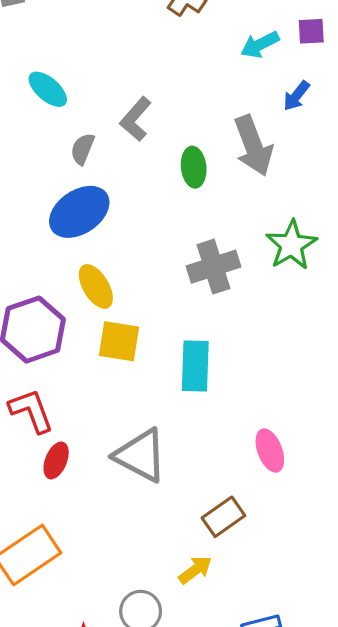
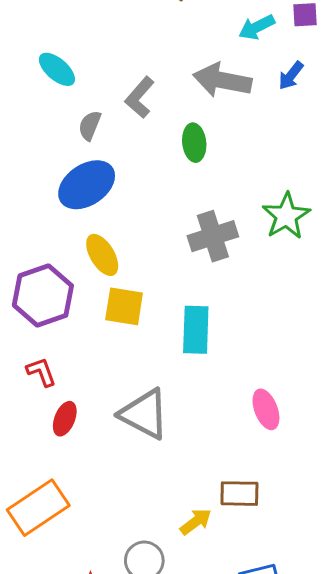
gray arrow: (253, 146) -> (222, 80), moved, turned 122
red L-shape: (31, 411) -> (41, 372), size x0.7
brown rectangle: (223, 517) -> (239, 494), moved, turned 36

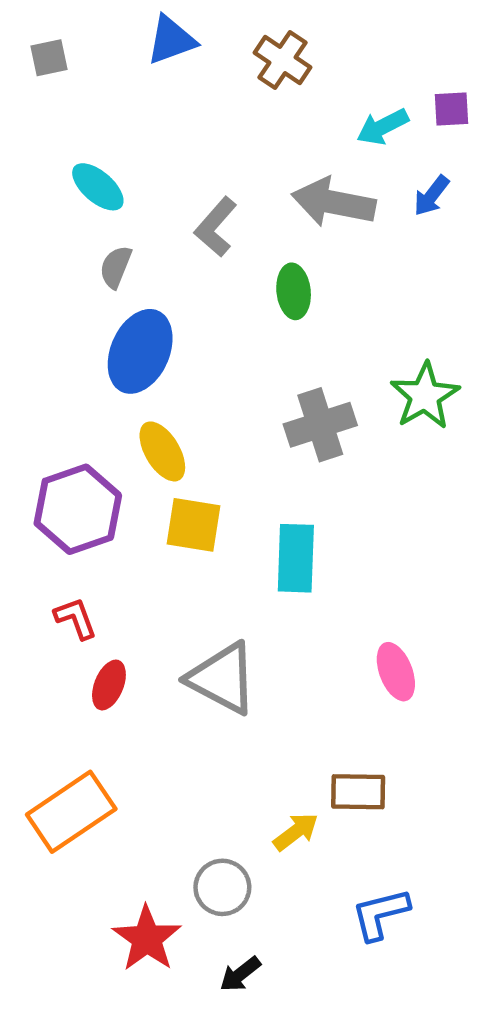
gray semicircle: (90, 125) -> (116, 267), moved
blue ellipse: (87, 185) -> (140, 351), turned -32

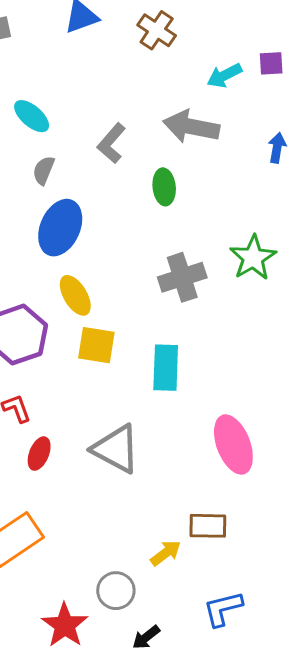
blue arrow: (431, 196) -> (277, 148), moved, turned 152
pink ellipse: (396, 672) -> (233, 444), size x1.5
black arrow: (240, 974) -> (146, 637), moved

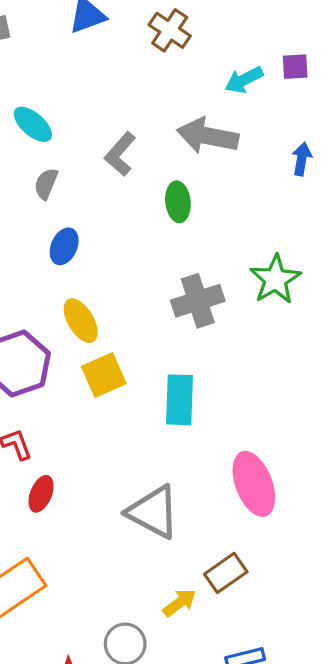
blue ellipse: (60, 228) -> (64, 246), size x0.6
yellow square: (96, 345) -> (104, 375), turned -33
gray triangle: (116, 449) -> (153, 512), moved
brown rectangle: (208, 526) -> (226, 573), turned -36

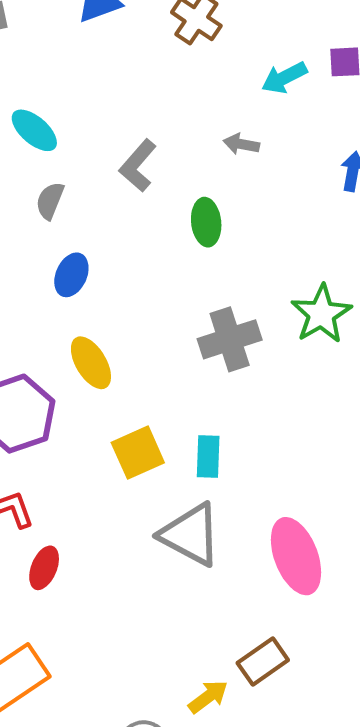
gray arrow: (208, 136) -> (241, 144), size x0.5
yellow square: (104, 375) -> (138, 453), moved
cyan rectangle: (180, 400) -> (208, 457), size x0.7
gray triangle: (153, 512) -> (191, 535), moved

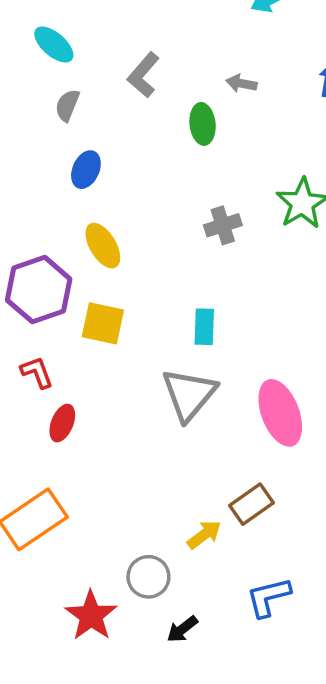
gray arrow: (241, 144) -> (241, 83), moved
gray cross: (230, 339) -> (223, 225), size x0.7
yellow square: (138, 453) -> (103, 323), moved, turned 36
gray triangle: (191, 535) -> (189, 394), turned 42

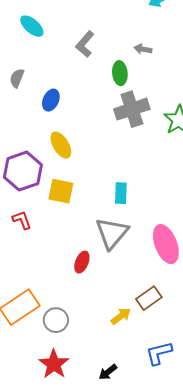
gray semicircle: (67, 105) -> (17, 78), moved
gray cross: (223, 225) -> (132, 109), moved, size x1.6
red ellipse: (62, 423) -> (82, 262), moved
gray circle: (148, 577) -> (56, 320), moved

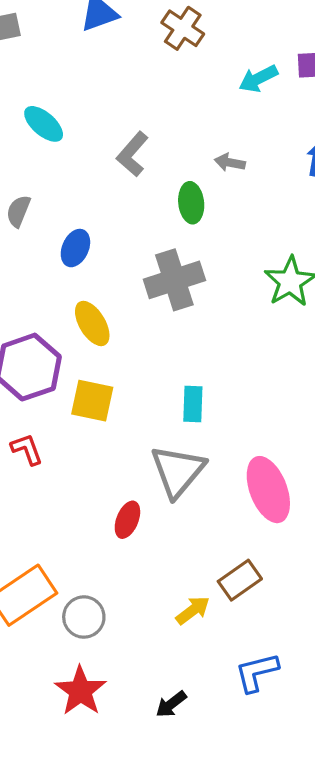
gray cross: (132, 109) -> (174, 280), moved

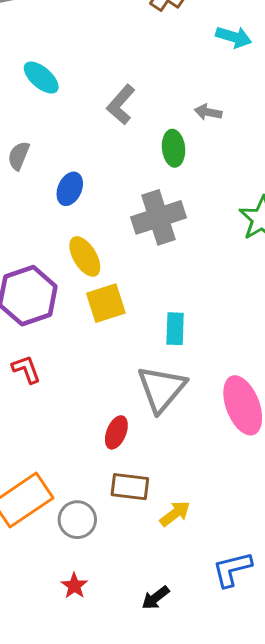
cyan arrow: (258, 79) -> (234, 37), turned -136
yellow square: (92, 401) -> (106, 303), moved, turned -30
brown rectangle: (240, 580) -> (130, 487), moved, turned 42
red star: (80, 691) -> (74, 586), size x0.6

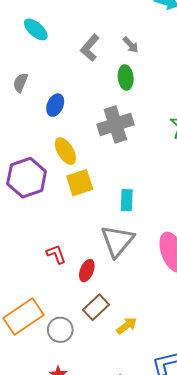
gray arrow: (208, 112) -> (131, 45), moved, turned -144
red L-shape: (26, 369) -> (56, 254), moved
brown rectangle: (130, 487) -> (96, 307), turned -50

